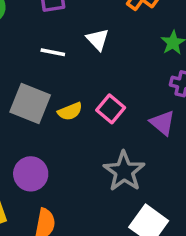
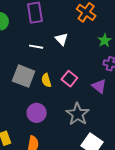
yellow semicircle: (70, 111) -> (46, 80), turned 96
purple circle: (31, 174) -> (37, 113), moved

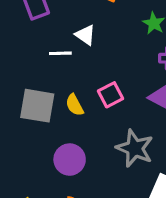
white line: (36, 47) -> (60, 53), moved
pink square: (69, 79) -> (111, 95), turned 35

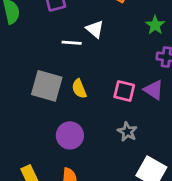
pink square: (111, 95) -> (124, 91), moved, turned 35
gray star: (135, 148) -> (127, 132), size x0.6

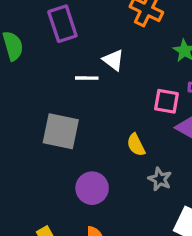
yellow semicircle: (79, 89) -> (136, 145), moved
pink square: (124, 91) -> (166, 101), moved

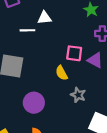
white triangle: (113, 60) -> (44, 18), turned -40
pink square: (166, 101) -> (74, 53), moved

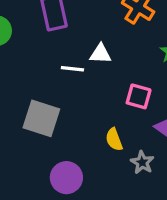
pink square: (74, 53) -> (139, 96), moved
gray star: (78, 95) -> (142, 162), moved

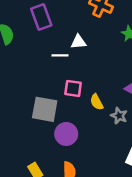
pink square: (139, 96) -> (73, 88), moved
gray square: (41, 118) -> (45, 109), moved

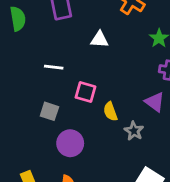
white line: (60, 55) -> (54, 67), moved
gray square: (45, 109) -> (49, 111), size x0.6

